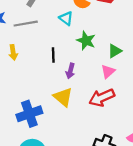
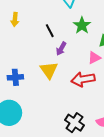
black line: (53, 55) -> (50, 31), turned -40
blue cross: (29, 114) -> (15, 77), size x0.7

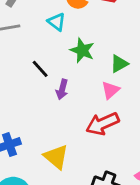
yellow triangle: (49, 70) -> (56, 157), moved

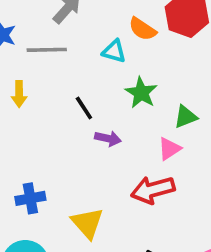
cyan triangle: (57, 22) -> (114, 51), turned -30
purple arrow: (62, 89) -> (108, 138), turned -102

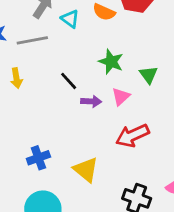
cyan triangle: (114, 51) -> (70, 19), moved, turned 30
green triangle: (186, 117) -> (148, 75), turned -36
pink triangle: (169, 149) -> (121, 97), moved

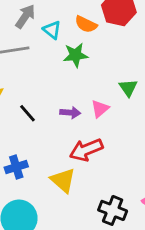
green star: (111, 62) -> (76, 55), moved, turned -30
black line: (69, 81) -> (28, 113), moved
red arrow: (132, 136) -> (86, 150), moved

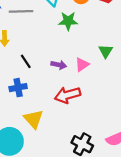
blue cross: (16, 167) -> (18, 88), moved
yellow triangle: (63, 180) -> (33, 119), moved

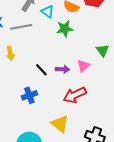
black line: (26, 61) -> (41, 70), moved
yellow triangle: (33, 119) -> (60, 124), moved

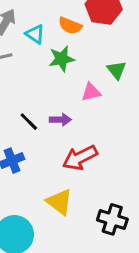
green triangle: (103, 50) -> (116, 70), moved
pink triangle: (83, 66) -> (91, 92), moved, turned 32

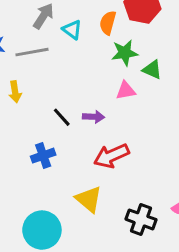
orange semicircle: (70, 26) -> (108, 23), turned 80
green star: (62, 59) -> (125, 53), moved
green triangle: (116, 70) -> (152, 70), turned -30

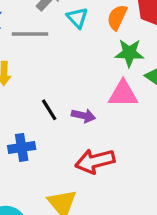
pink triangle: (126, 91) -> (123, 94), size x1.4

